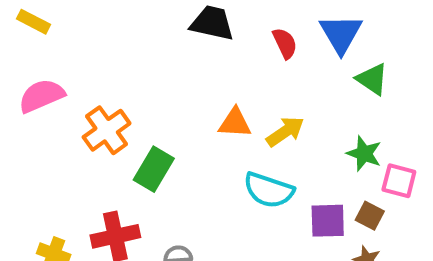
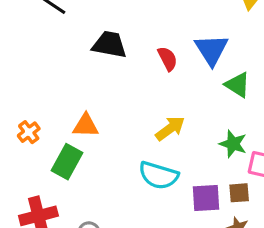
orange triangle: (235, 123) -> (86, 126), moved
orange cross: (107, 130) -> (29, 132), size x0.6
brown square: (370, 216) -> (239, 193), turned -30

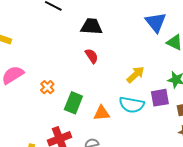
red semicircle: (168, 59) -> (92, 56), moved
orange triangle: (86, 126) -> (102, 113), moved
purple square: (206, 198) -> (160, 98), moved

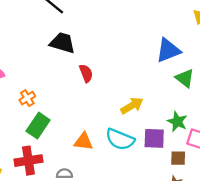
blue triangle: (156, 22) -> (168, 50), turned 35
black trapezoid: (91, 27) -> (62, 43), moved
green rectangle: (73, 103) -> (38, 126), moved

